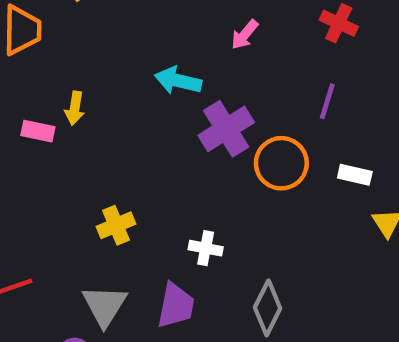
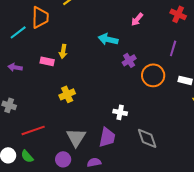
purple cross: (226, 129) -> (129, 60), size x0.6
yellow cross: (116, 225) -> (67, 94), moved
gray diamond: (268, 308) -> (147, 138), turned -45

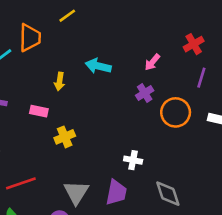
red cross: (178, 14) -> (194, 44), moved, turned 35
pink arrow: (137, 19) -> (152, 62), moved
cyan arrow: (108, 39) -> (98, 66), moved
pink rectangle: (47, 61) -> (39, 111), moved

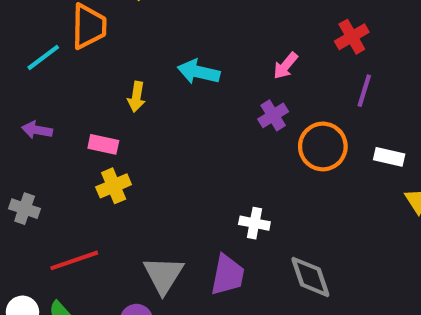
yellow cross: (65, 137) -> (114, 186), moved

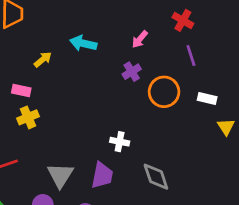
red cross: (352, 37) -> (183, 20), turned -30
purple line: (364, 91) -> (191, 55), turned -35
yellow arrow: (136, 97) -> (43, 59), turned -138

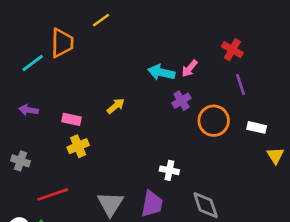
cyan arrow: (83, 43) -> (161, 72), moved
yellow arrow: (43, 59) -> (116, 106), moved

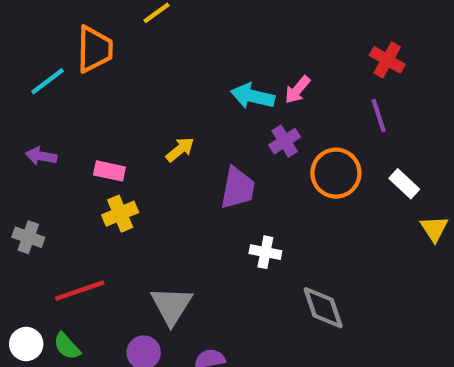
red cross: (232, 50) -> (387, 60), moved
white rectangle: (257, 127) -> (404, 184), turned 30
purple trapezoid: (152, 204) -> (238, 188), moved

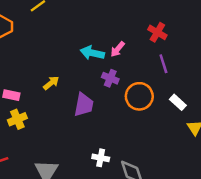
red cross: (387, 60) -> (157, 32), moved
purple cross: (285, 141) -> (110, 78), turned -35
white cross: (265, 252) -> (101, 158), moved

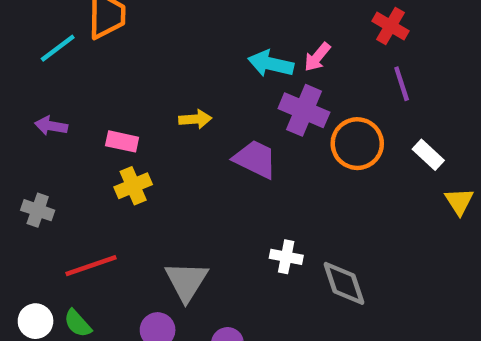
purple cross: (110, 78) -> (304, 110), size x1.5
yellow arrow: (51, 83) -> (195, 119), turned 35
purple trapezoid: (84, 105) -> (255, 159), turned -75

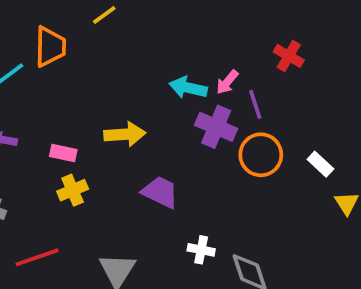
purple line: (402, 84) -> (255, 104), moved
yellow arrow: (195, 119) -> (125, 134), size x1.5
purple trapezoid: (255, 159) -> (160, 192), moved

